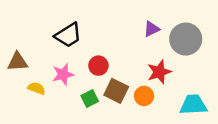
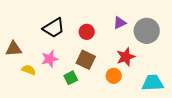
red circle: (98, 66) -> (87, 32), moved
brown square: (116, 91) -> (86, 60), moved

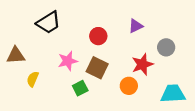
black trapezoid: (54, 28) -> (49, 23), moved
gray circle: (147, 31) -> (166, 47), moved, size x0.6
pink star: (50, 59) -> (68, 61), moved
yellow semicircle: (29, 70) -> (33, 79), turned -88

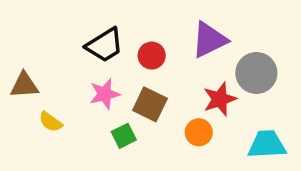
black trapezoid: (49, 23) -> (105, 45), moved
purple triangle: (136, 26) -> (209, 40), size x1.6
gray circle: (166, 47) -> (256, 73), size x1.5
yellow semicircle: (33, 79) -> (50, 122), turned -77

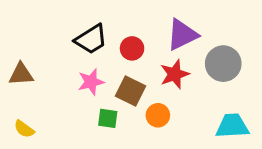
red star: (220, 99) -> (175, 74), moved
yellow semicircle: (50, 122) -> (24, 129), moved
orange circle: (199, 132) -> (158, 115), moved
green square: (124, 136) -> (108, 118), turned 35

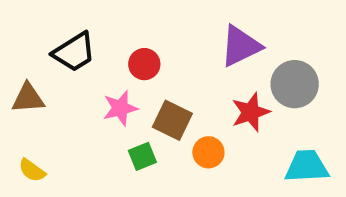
black trapezoid: (91, 39) -> (74, 52), moved
red circle: (132, 48) -> (144, 64), moved
red star: (175, 74) -> (251, 112), moved
green square: (108, 118) -> (142, 156), turned -30

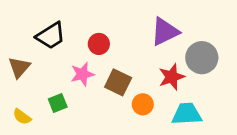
brown triangle: (28, 98) -> (19, 67), turned -45
green square: (142, 156) -> (58, 103), moved
cyan trapezoid: (307, 166) -> (187, 114), moved

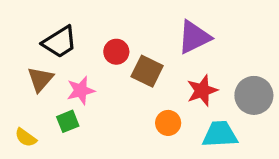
gray circle: (202, 58) -> (254, 95), moved
brown triangle: (19, 67) -> (40, 79), moved
pink star: (82, 74) -> (81, 91), moved
brown square: (118, 82) -> (147, 71), moved

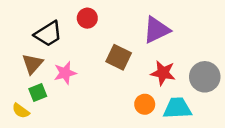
red circle: (116, 52) -> (87, 18), moved
red star: (202, 91) -> (163, 73), turned 30
green square: (68, 121) -> (38, 92), moved
orange circle: (168, 123) -> (145, 104), moved

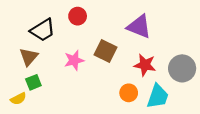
purple triangle: (156, 30) -> (139, 27), turned 48
pink star: (65, 73) -> (74, 60), moved
cyan trapezoid: (177, 108) -> (158, 96), turned 112
yellow semicircle: (21, 111) -> (18, 99), turned -63

